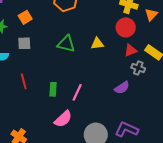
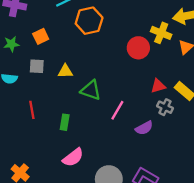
red circle: (126, 27) -> (138, 48), moved
green triangle: (66, 44) -> (91, 90), moved
yellow triangle: (97, 44) -> (65, 71), moved
pink line: (77, 92) -> (117, 110), moved

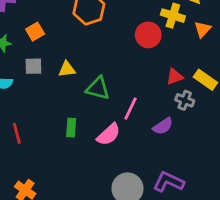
red line: (32, 110) -> (17, 133), moved
pink semicircle: (73, 157) -> (109, 134), moved

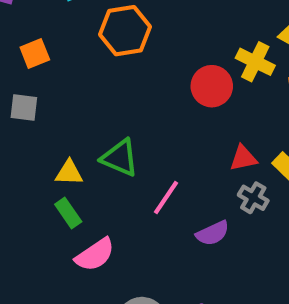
yellow triangle: (67, 69) -> (69, 173), moved
green rectangle: (71, 128) -> (68, 213), turned -48
pink semicircle: (109, 134) -> (95, 255), moved

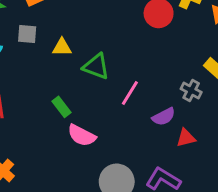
red triangle: (243, 158) -> (186, 138), moved
yellow triangle: (69, 173) -> (62, 47), moved
pink semicircle: (95, 255) -> (82, 135), turned 64

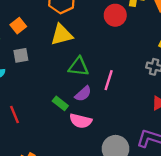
yellow triangle: (62, 47) -> (62, 35), moved, size x1.5
purple semicircle: (164, 117) -> (83, 94), moved

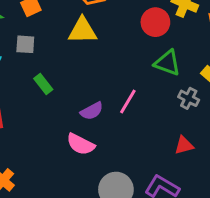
green triangle: (79, 67) -> (167, 63), moved
green rectangle: (60, 103) -> (43, 84), moved

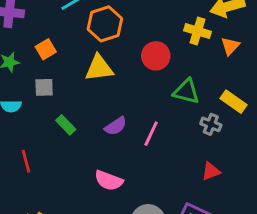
red circle: (155, 22) -> (156, 56), moved
purple semicircle: (92, 111) -> (116, 126), moved

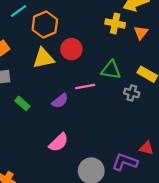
red circle: (156, 56) -> (71, 49), moved
pink line: (151, 134) -> (85, 87), moved, turned 60
red triangle: (211, 171) -> (147, 148), moved, turned 40
pink semicircle: (109, 181) -> (59, 142), turned -60

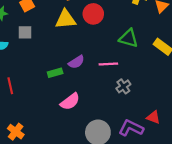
pink line: (85, 87) -> (108, 64), moved
gray cross: (132, 93) -> (123, 86), moved, turned 32
green rectangle: (22, 103) -> (55, 73), moved, turned -64

